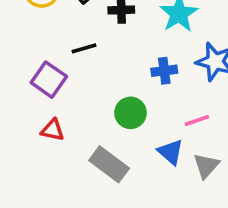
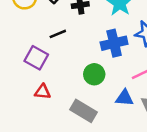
blue cross: (164, 71) -> (114, 43), size x1.5
blue triangle: (171, 152) -> (124, 98), turned -30

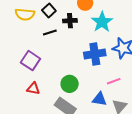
black line: (58, 34) -> (50, 33), moved
green circle: (94, 74) -> (70, 84), moved

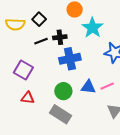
black cross: (70, 21) -> (60, 37), moved
blue cross: (95, 54) -> (70, 59), moved
blue triangle: (100, 99) -> (88, 87), moved

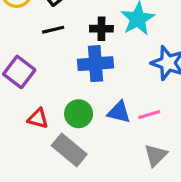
black cross: (60, 37) -> (101, 29), moved
red triangle: (28, 98) -> (38, 118), moved

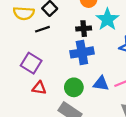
black line: (53, 30) -> (42, 29), moved
red triangle: (38, 118) -> (39, 88), moved

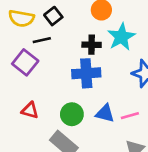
purple square: (31, 63) -> (25, 62), moved

